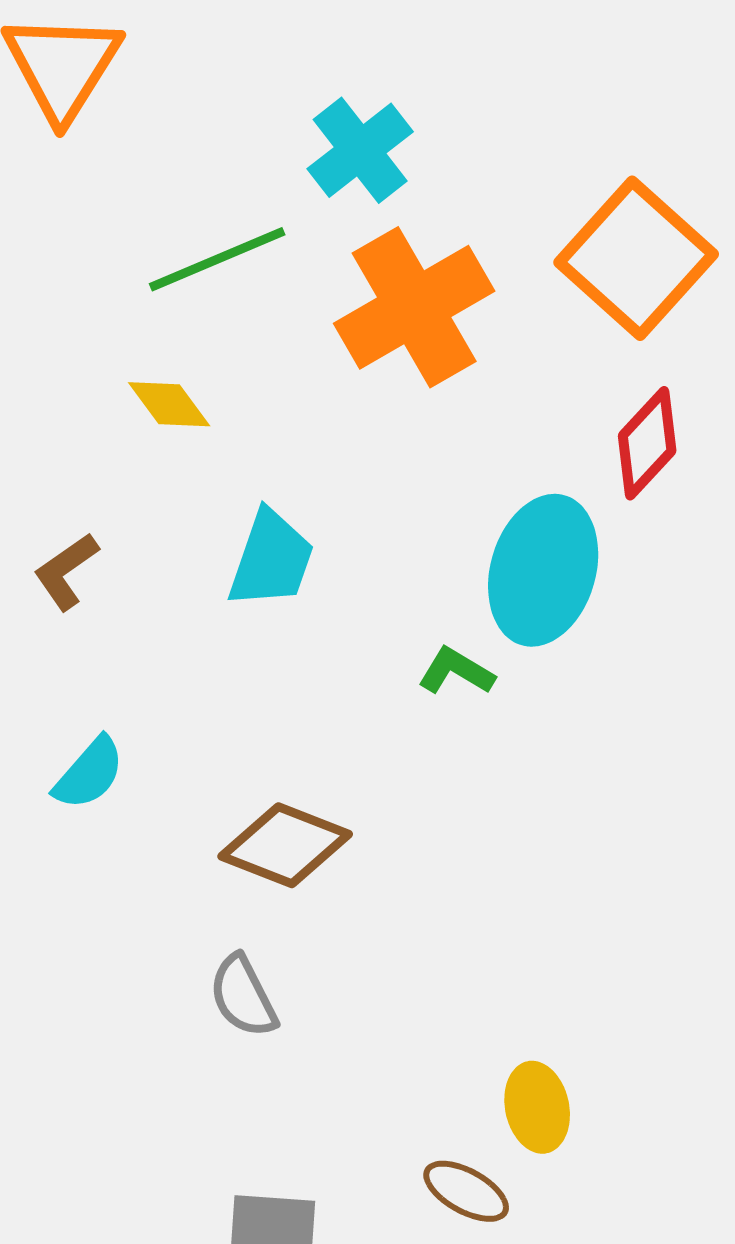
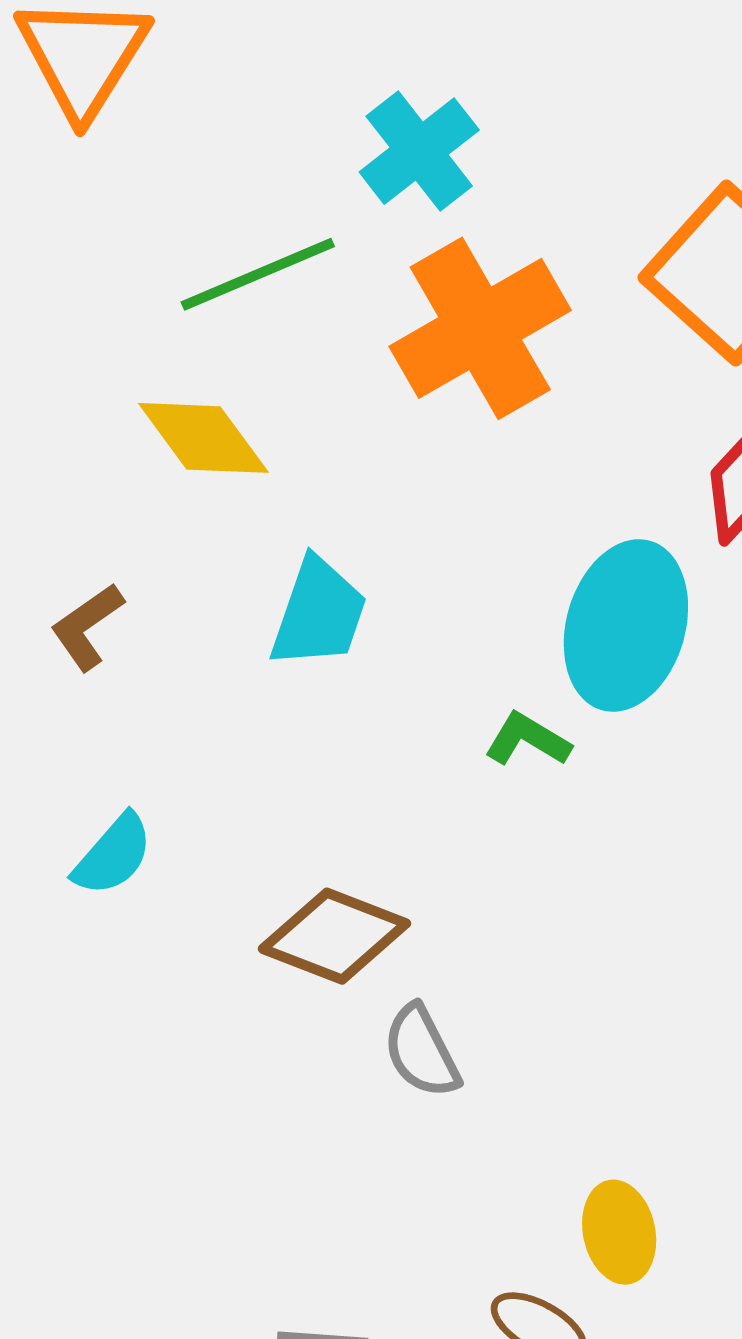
yellow diamond: (169, 404) -> (203, 438), size x1.4
gray semicircle: (243, 996) -> (421, 1051), moved

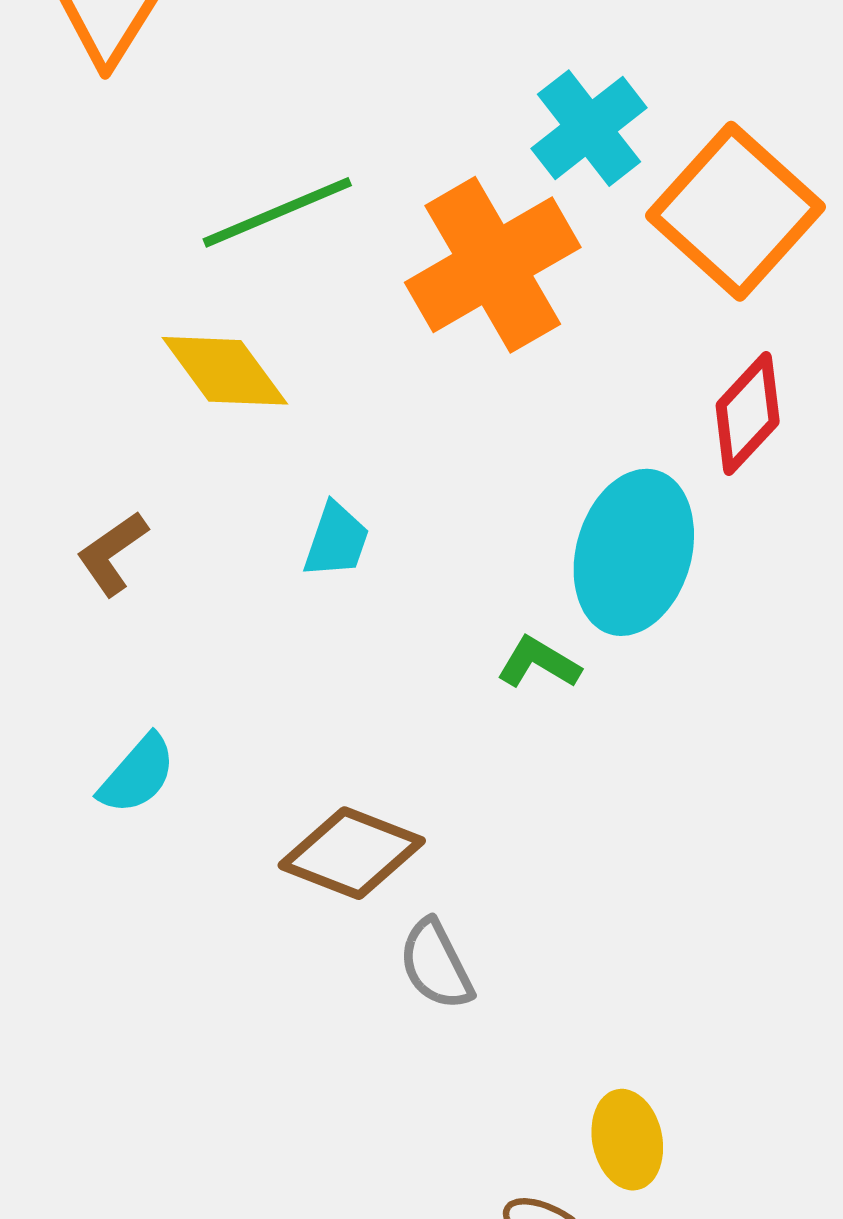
cyan cross: (419, 151) -> (589, 128), moved
cyan trapezoid: (319, 613) -> (336, 540), size x0.7

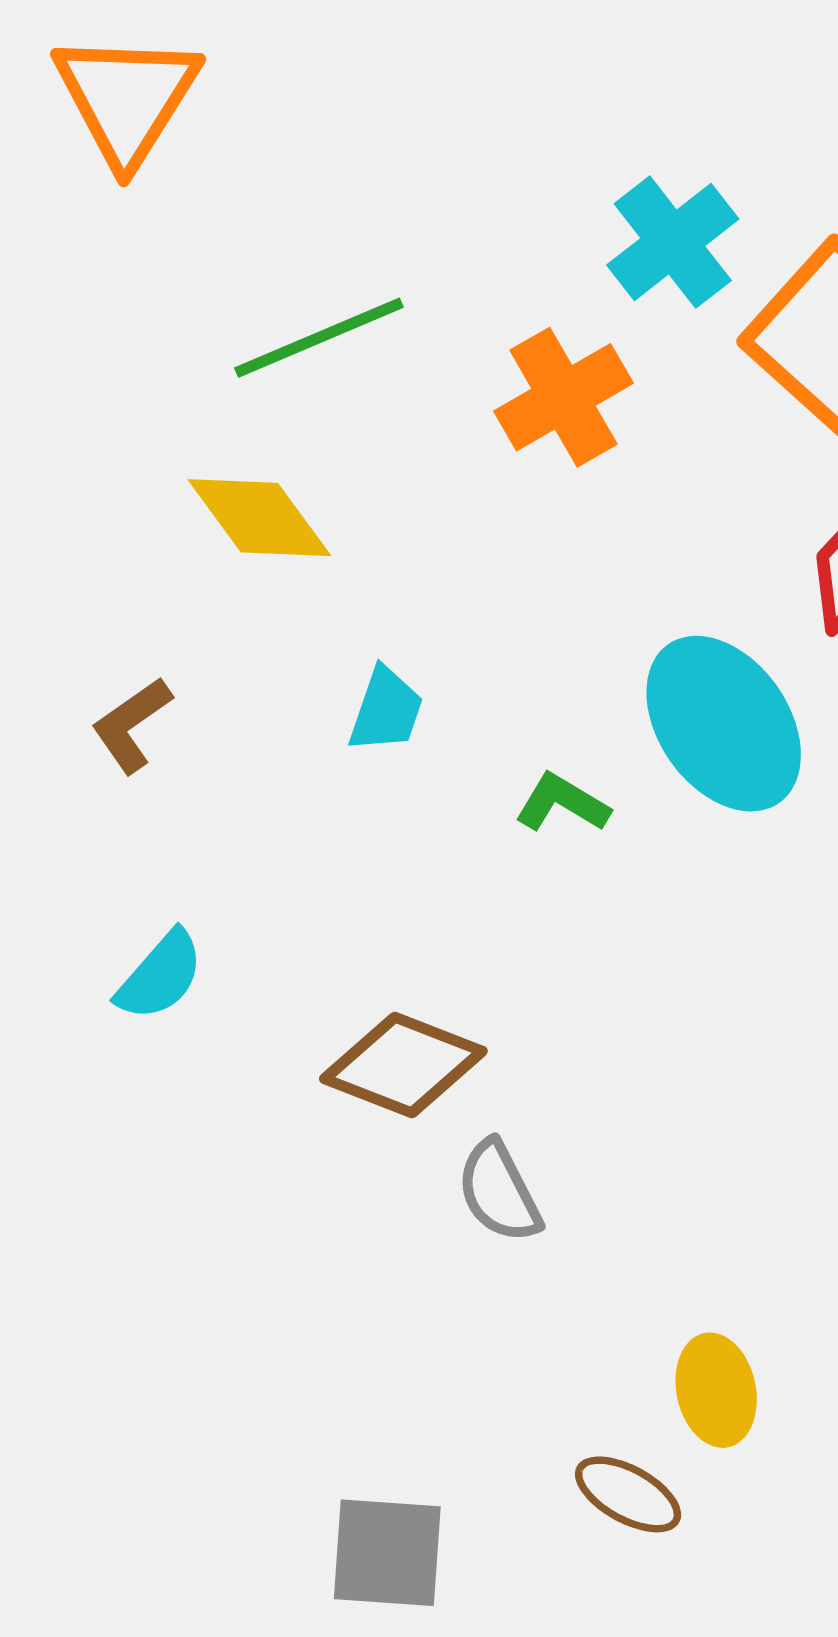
orange cross: (493, 265) -> (564, 397), size x0.7
cyan ellipse: (634, 552) -> (724, 724), turned -51
green L-shape: (539, 663) -> (562, 803), moved

